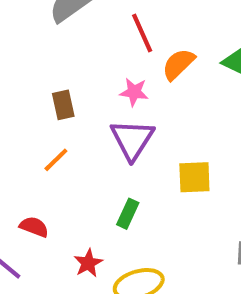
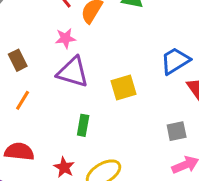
purple triangle: (132, 140) -> (73, 72), turned -32
red semicircle: (34, 227) -> (19, 152), size x1.4

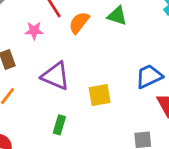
pink star: (65, 38) -> (34, 31), moved

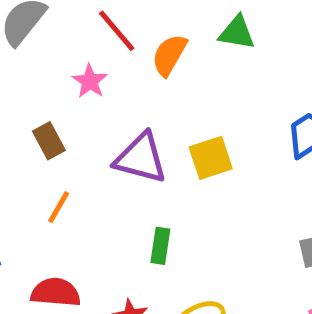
pink star: (34, 31) -> (90, 81), turned -30
yellow square: (100, 95) -> (211, 158), moved

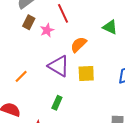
orange semicircle: (169, 55) -> (79, 45), moved
brown rectangle: (49, 141) -> (29, 22), moved, turned 40

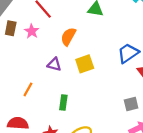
purple triangle: (59, 66) -> (54, 64), size x0.6
orange line: (21, 76) -> (28, 89), moved

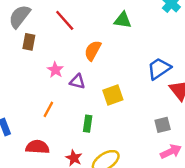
pink star: (32, 31) -> (55, 70), moved
yellow square: (85, 64) -> (113, 95), moved

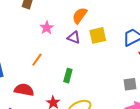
purple triangle: (77, 81) -> (74, 38), moved
yellow square: (113, 95) -> (98, 35), moved

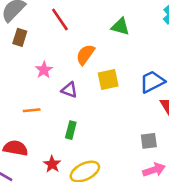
purple triangle: (74, 38) -> (69, 90), moved
orange line: (37, 60) -> (32, 110), turned 48

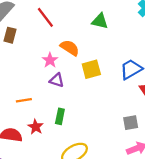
orange semicircle: (85, 55) -> (70, 48), turned 90
pink star: (44, 70) -> (50, 60), moved
red star: (52, 164) -> (36, 127), moved

